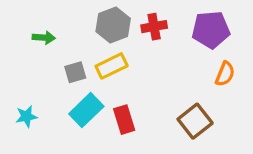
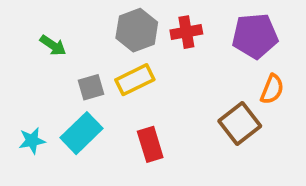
green arrow: (44, 38) -> (53, 45), turned 30
cyan rectangle: (86, 110) -> (82, 133), moved
brown square: (195, 121) -> (240, 123), moved

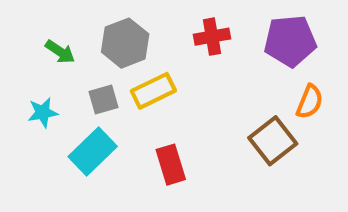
gray hexagon: (137, 30) -> (125, 43), moved
cyan star: (32, 141) -> (43, 113), moved

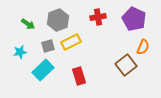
purple pentagon: (290, 41) -> (134, 19), turned 30

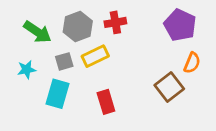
red cross: (98, 17) -> (115, 22), moved
green arrow: (28, 24) -> (37, 32), size x1.5
cyan rectangle: (43, 70) -> (58, 94), turned -30

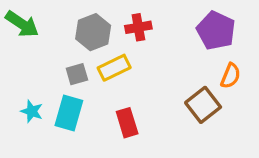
green arrow: (37, 32) -> (22, 24), moved
cyan star: (27, 70) -> (32, 111), moved, turned 30

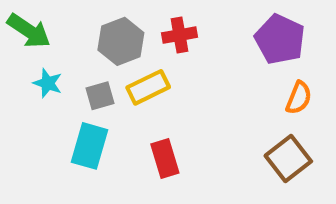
brown square: (203, 105) -> (288, 158), moved
cyan star: (32, 111) -> (48, 83), moved

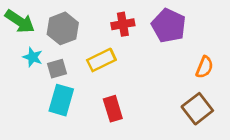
purple pentagon: (280, 39) -> (169, 26), moved
gray hexagon: (121, 41) -> (63, 28), moved
gray square: (100, 96) -> (57, 69), moved

